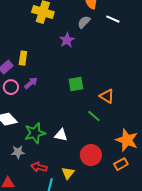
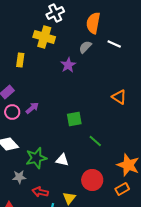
yellow rectangle: (23, 58) -> (20, 60), moved
green square: (76, 84) -> (74, 119), moved
orange triangle: (107, 96) -> (119, 97), moved

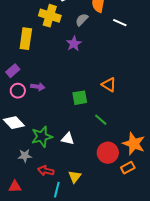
gray semicircle: (85, 47) -> (82, 20), moved
yellow rectangle: (20, 60) -> (26, 39), size x1.5
orange triangle: (119, 97) -> (109, 85), moved
purple arrow: (32, 108) -> (38, 87), turned 48
red circle: (92, 180) -> (108, 153), moved

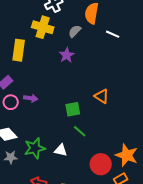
green line: (101, 120) -> (80, 131), moved
gray star: (25, 156) -> (11, 157), moved

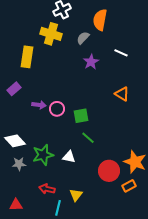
white line: (113, 34) -> (121, 53), moved
purple star: (67, 55) -> (91, 62), moved
orange triangle: (102, 96) -> (122, 94), moved
pink circle: (11, 102) -> (57, 109), moved

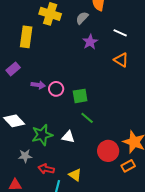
orange triangle: (122, 94) -> (121, 60), moved
gray star: (19, 164) -> (25, 156), moved
yellow triangle: (76, 195) -> (75, 175), turned -32

